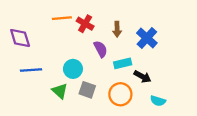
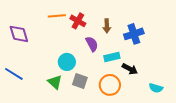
blue cross: (147, 38) -> (134, 34), turned 30
blue line: (31, 70) -> (14, 74), moved, turned 36
cyan semicircle: (158, 101) -> (156, 88), moved

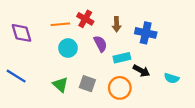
orange line: (57, 16) -> (60, 24), moved
blue cross: (134, 34) -> (146, 33), turned 30
cyan circle: (67, 62) -> (68, 48), moved
cyan semicircle: (156, 88) -> (172, 78), moved

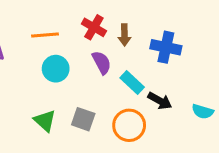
red cross: (85, 19) -> (94, 27), moved
cyan rectangle: (122, 58) -> (132, 82), turned 56

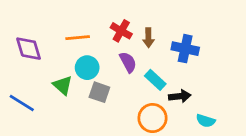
black arrow: (160, 101) -> (180, 96), turned -35
cyan semicircle: (203, 112) -> (206, 121), moved
gray square: (83, 119) -> (99, 92), moved
green triangle: (45, 121) -> (63, 85), moved

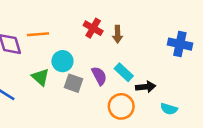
orange line: (78, 38) -> (38, 34), moved
blue cross: (185, 49) -> (180, 44), moved
purple semicircle: (128, 62) -> (99, 76), moved

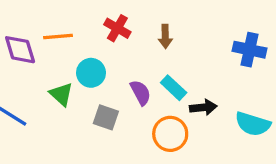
red cross: (93, 28) -> (117, 28), moved
gray square: (73, 83) -> (106, 117), moved
cyan semicircle: (169, 109) -> (253, 124), moved, size x1.5

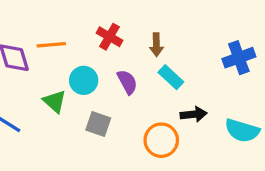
blue cross: (249, 50) -> (239, 58), turned -32
cyan rectangle: (174, 88) -> (171, 77), moved
purple semicircle: (141, 93) -> (127, 82), moved

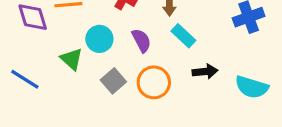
gray square: (98, 124) -> (113, 81), turned 30
orange circle: (161, 140) -> (154, 82), moved

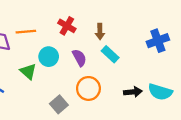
black arrow: (205, 72) -> (133, 92), moved
gray square: (113, 81) -> (59, 104), moved

